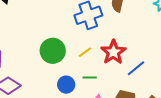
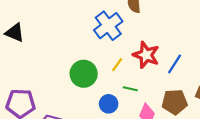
green line: (90, 77) -> (130, 89), turned 32

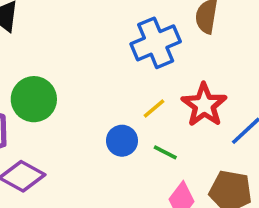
green circle: (84, 74) -> (34, 99), moved
blue circle: (109, 104) -> (122, 141), moved

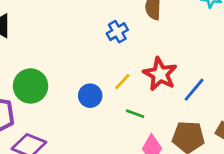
blue cross: (156, 43) -> (117, 32), size x0.6
blue circle: (122, 141) -> (90, 96), moved

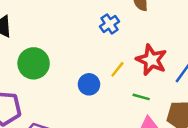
green circle: (31, 86) -> (34, 63), moved
green line: (135, 114) -> (141, 97), moved

